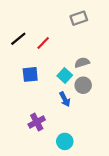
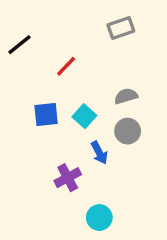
black line: (18, 39) -> (19, 45), moved
cyan square: (65, 75) -> (84, 116), moved
purple cross: (37, 122) -> (68, 178), moved

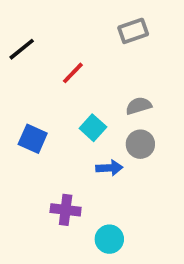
blue square: (46, 114) -> (33, 139), moved, turned 30
blue arrow: (99, 153) -> (109, 168), turned -65
purple cross: (68, 178) -> (66, 210), moved, turned 35

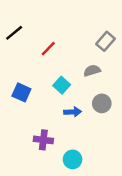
gray rectangle: (133, 31) -> (105, 41), moved, turned -30
gray circle: (140, 144) -> (102, 103), moved

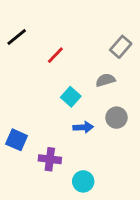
blue square: (21, 92) -> (17, 140), moved

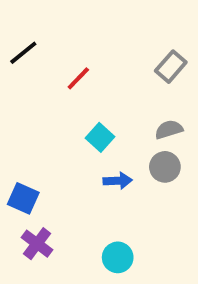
gray semicircle: (105, 80) -> (169, 130), moved
purple cross: (50, 159) -> (37, 244), moved, turned 30

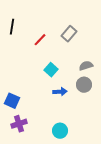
black line: (23, 53) -> (12, 27), turned -42
gray rectangle: (171, 67) -> (69, 34), moved
purple cross: (37, 244) -> (19, 124), turned 35

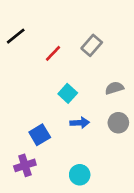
black line: (12, 27) -> (16, 36), turned 42
gray circle: (84, 85) -> (118, 123), moved
blue square: (12, 101) -> (40, 135), moved, turned 35

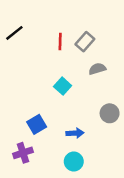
red line: (53, 53) -> (60, 42), moved, turned -42
gray semicircle: (114, 88) -> (97, 69), moved
blue arrow: (80, 123) -> (75, 133), moved

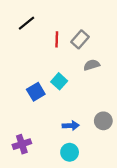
black line: (14, 33) -> (27, 23), moved
gray circle: (110, 113) -> (103, 121), moved
blue square: (37, 124) -> (36, 92), moved

